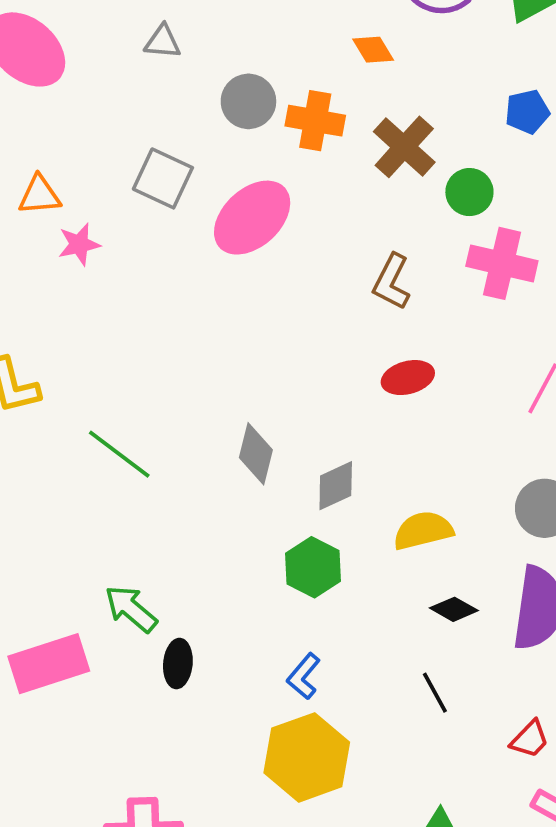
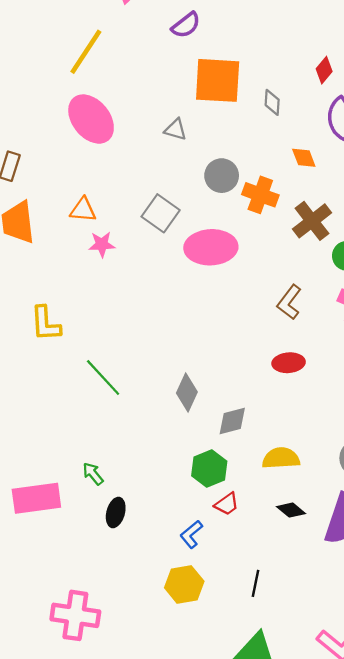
pink ellipse: (252, 218) -> (211, 247), turned 30
green arrow: (131, 609) -> (93, 474), size x0.7
black line: (435, 693) -> (256, 583), moved, turned 30
red trapezoid: (530, 739) -> (227, 504), moved
yellow hexagon: (307, 757) -> (184, 584), size x0.7

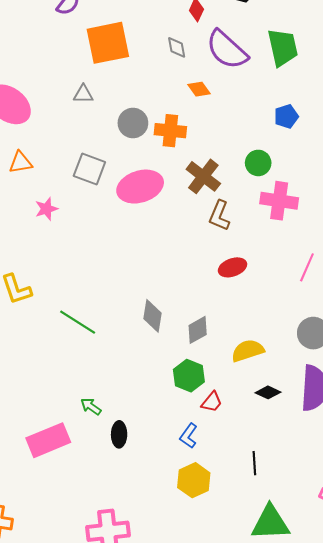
gray diamond: (272, 102) -> (177, 47), moved
orange triangle: (83, 210) -> (20, 162), moved
brown cross: (312, 221) -> (203, 176), moved

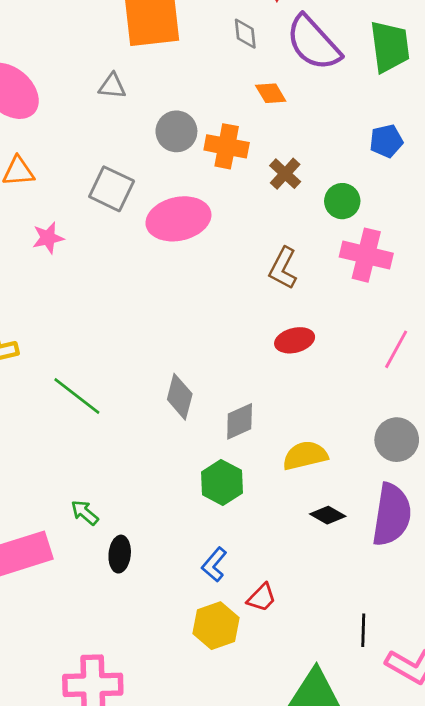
brown cross: (203, 176) -> (285, 174), moved, size x0.7
red trapezoid: (212, 402) -> (262, 598), moved
black line: (254, 463) -> (363, 630), moved

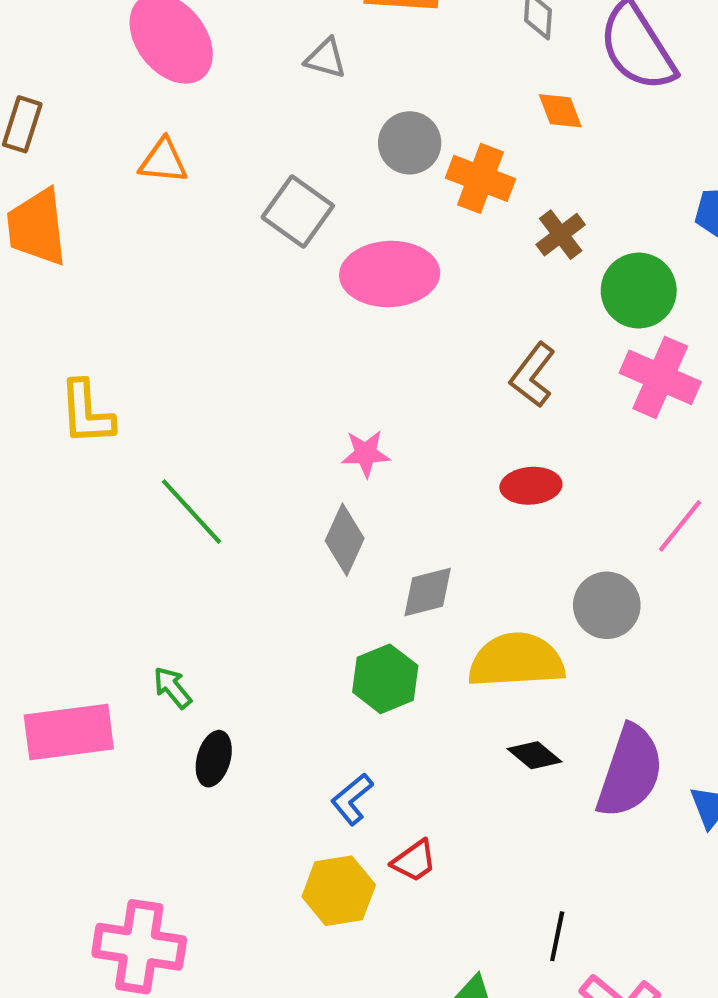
green circle: (342, 201) -> (639, 291), size x1.4
pink star: (48, 238) -> (366, 454), moved
gray circle: (397, 440) -> (607, 605), moved
yellow semicircle: (305, 456) -> (516, 660), size x1.4

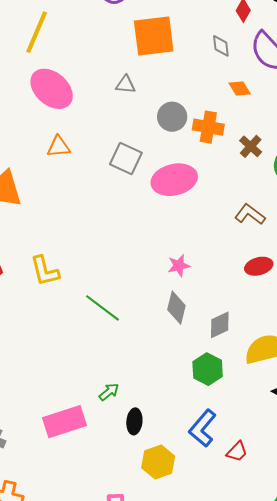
brown L-shape: (533, 375) -> (250, 214), turned 100
green arrow: (172, 688) -> (109, 392), turned 100
blue L-shape: (352, 799) -> (203, 428), size x1.5
yellow hexagon: (339, 891) -> (158, 462), moved

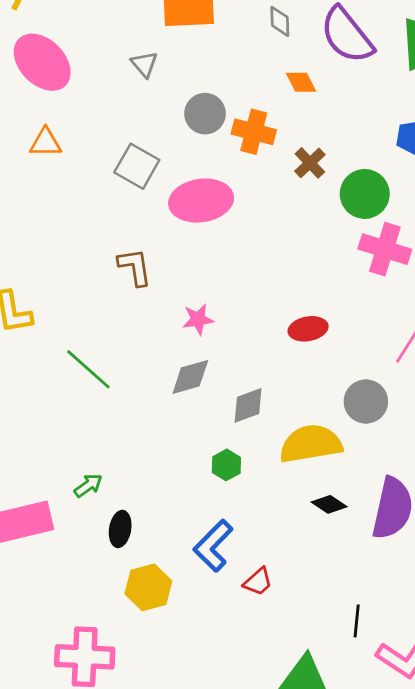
gray triangle: (126, 85) -> (144, 64), turned 40
brown L-shape: (250, 214) -> (135, 267), moved, turned 40
gray diamond: (176, 308) -> (190, 377), turned 56
green hexagon: (208, 369) -> (226, 465), size x0.7

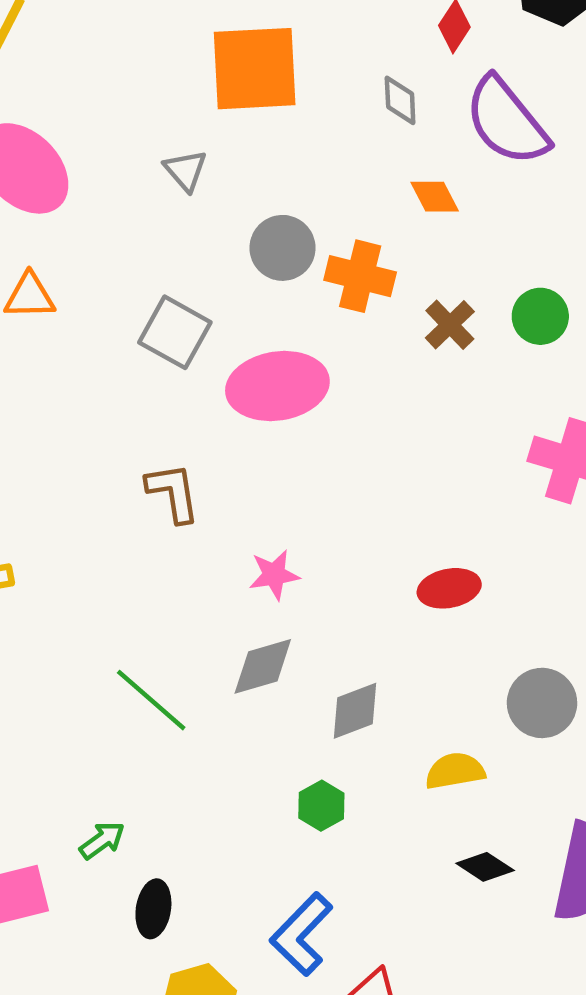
green circle: (365, 194) -> (540, 316), moved, size x0.7
green line: (88, 369) -> (151, 700), moved
yellow semicircle: (311, 444) -> (455, 771), size x0.6

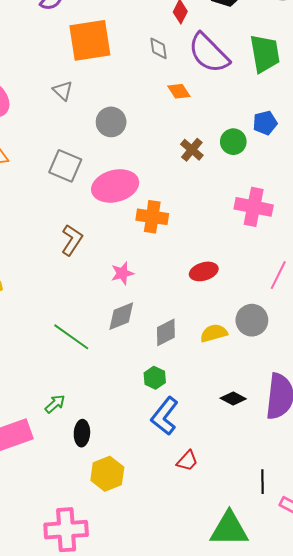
orange cross: (360, 276) -> (152, 217), moved
brown L-shape: (173, 493) -> (72, 240), turned 48
yellow semicircle: (455, 771) -> (214, 333), moved
blue L-shape: (301, 934) -> (165, 416), moved

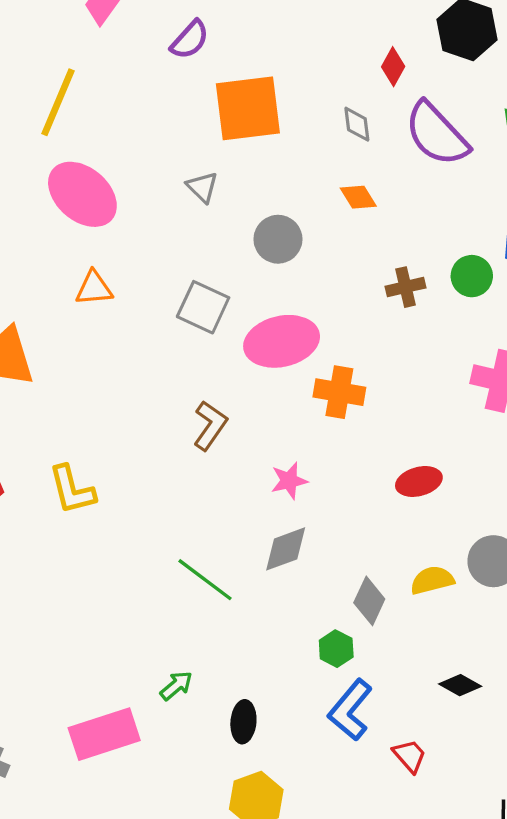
orange diamond: (179, 91) -> (358, 197), moved
brown cross: (192, 150) -> (405, 287), turned 35
gray diamond: (166, 332) -> (369, 601), moved, turned -40
black ellipse: (82, 433) -> (243, 722), moved
red trapezoid: (187, 461) -> (410, 756), moved, turned -85

